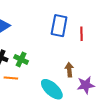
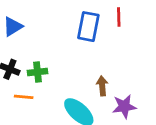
red line: (82, 34) -> (119, 17), moved
green cross: (21, 59) -> (37, 72), turned -32

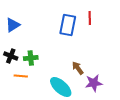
brown arrow: (102, 86) -> (78, 68), turned -32

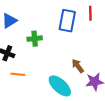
green cross: (31, 58) -> (35, 39), moved

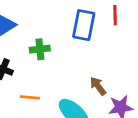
orange line: (18, 74) -> (30, 97), moved

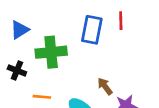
green cross: (40, 49) -> (51, 52), size x1.6

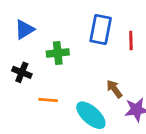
red line: (121, 21) -> (131, 41), moved
green cross: (51, 52) -> (58, 53), size x0.7

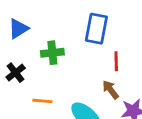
red line: (131, 41) -> (116, 61), moved
black cross: (22, 72) -> (16, 73), turned 30

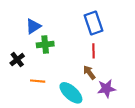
blue triangle: (18, 29) -> (33, 26), moved
blue rectangle: (96, 29) -> (94, 23), moved, turned -30

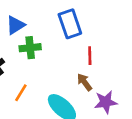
blue rectangle: (94, 23) -> (70, 24), moved
orange line: (38, 81) -> (21, 93), turned -64

